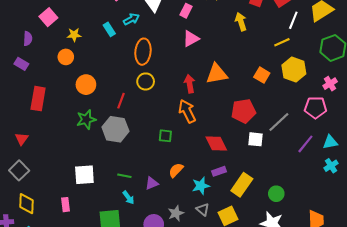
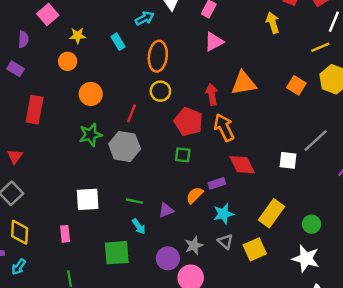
cyan rectangle: (109, 29) -> (118, 42), moved
orange arrow: (187, 111) -> (224, 128), moved
red pentagon: (244, 111) -> (188, 122), moved, turned 30
purple rectangle: (219, 171) -> (217, 183), moved

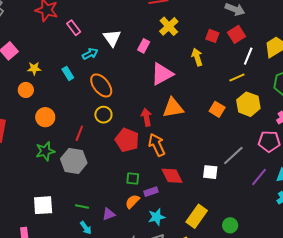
pink triangle: (214, 42) -> (162, 74), moved, size x1.4
orange ellipse: (158, 56) -> (101, 85), turned -45
green square: (183, 155) -> (133, 178), moved

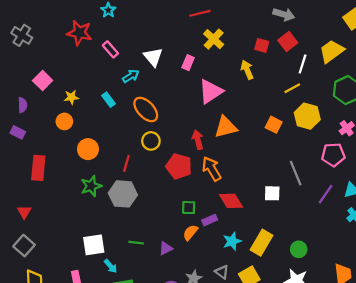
gray line: (233, 155) -> (296, 173), turned -65
cyan star: (157, 217) -> (232, 241), moved
cyan arrow: (86, 228) -> (111, 266), moved

